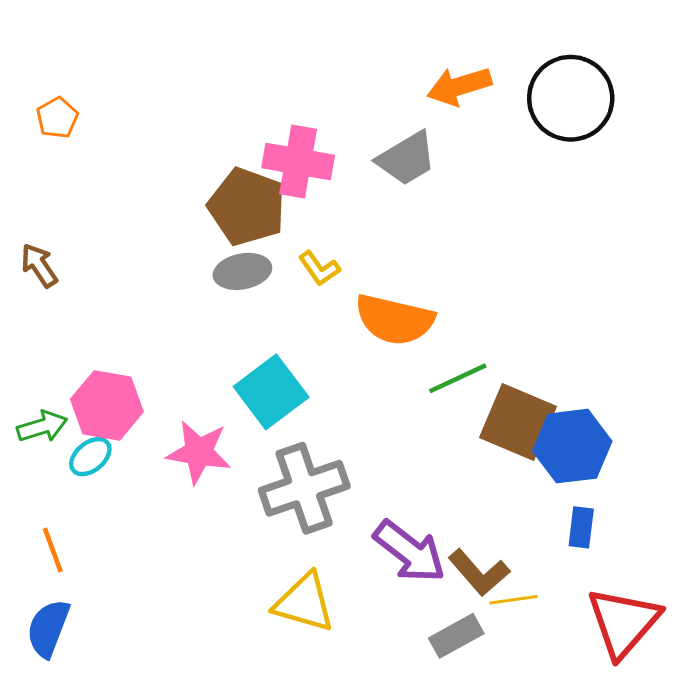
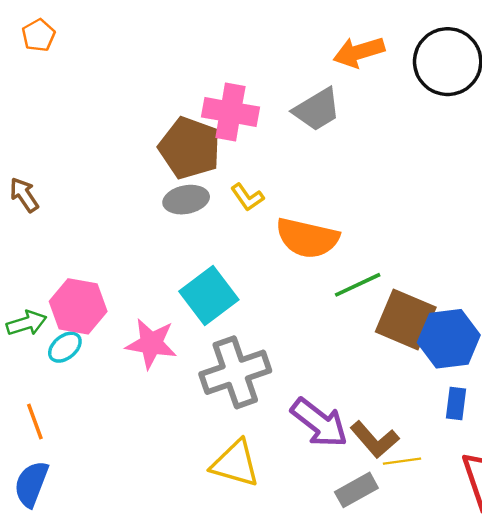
orange pentagon: (57, 118) -> (39, 35), moved

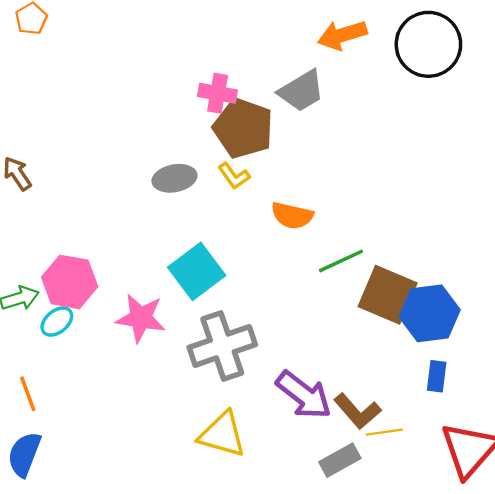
pink cross: (230, 112) -> (218, 93), size x0.7
brown pentagon: (190, 148) -> (243, 128), moved
orange semicircle: (307, 238) -> (292, 216), size x0.7

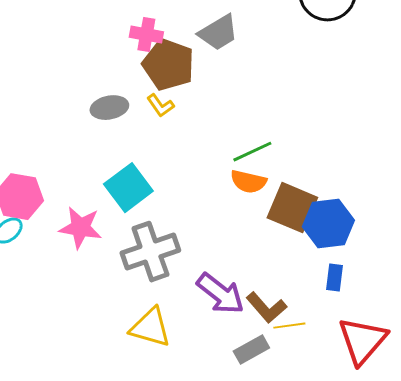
orange semicircle: (292, 216) -> (248, 182), moved
green line: (341, 261) -> (252, 152), moved

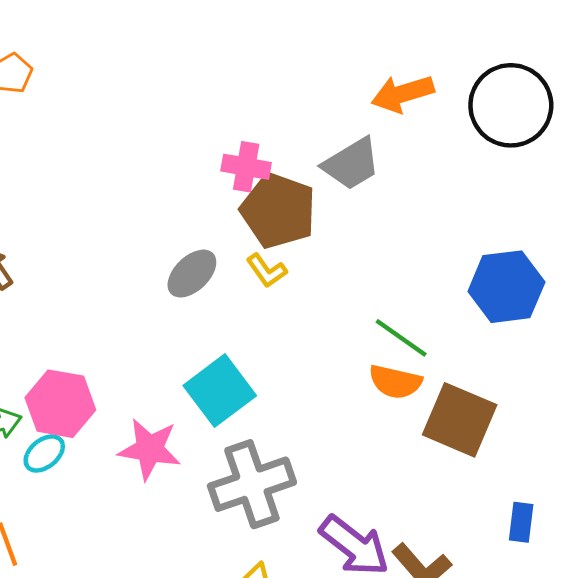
gray ellipse: (109, 108) -> (192, 274), turned -33
green line: (252, 152) -> (401, 338), turned 60
blue hexagon: (328, 224) -> (506, 287), moved

